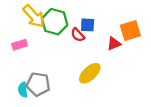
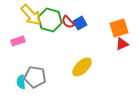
blue square: (88, 25) -> (80, 23), turned -32
red semicircle: (78, 35) -> (68, 22), moved
red triangle: (114, 44) -> (122, 44), moved

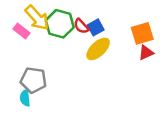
pink rectangle: (18, 41) -> (21, 31), moved, turned 56
yellow ellipse: (82, 67) -> (98, 49), moved
gray pentagon: (35, 77) -> (33, 80), moved

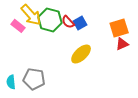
yellow ellipse: (98, 49) -> (81, 54), moved
gray pentagon: (33, 80) -> (34, 79), moved
cyan semicircle: (25, 98) -> (11, 82), moved

